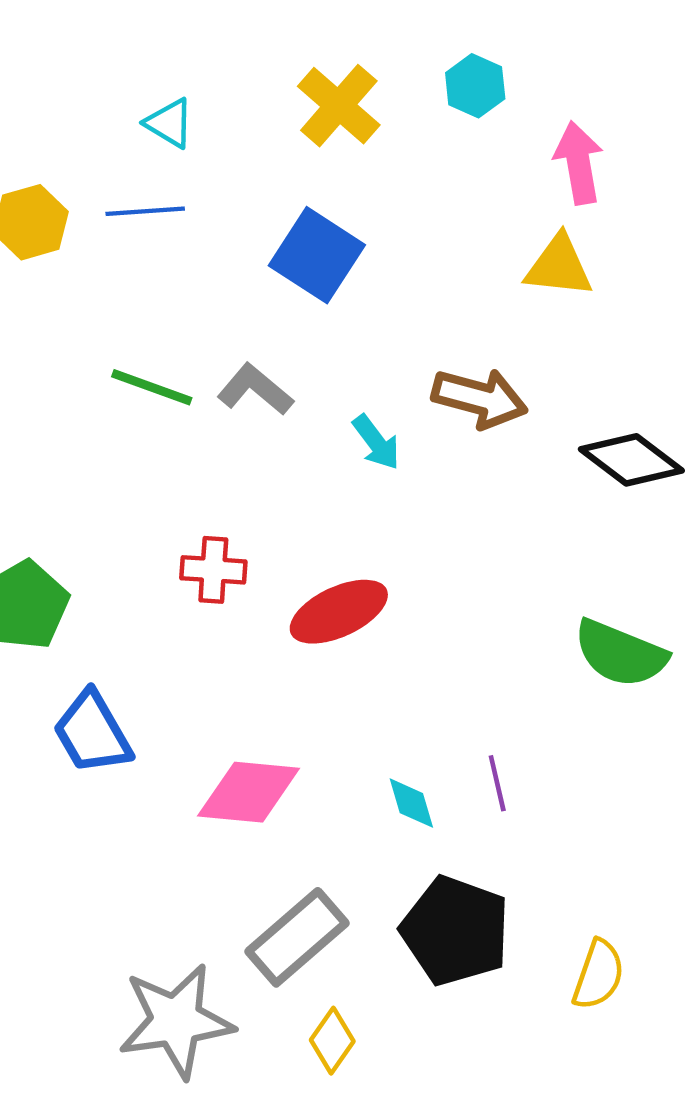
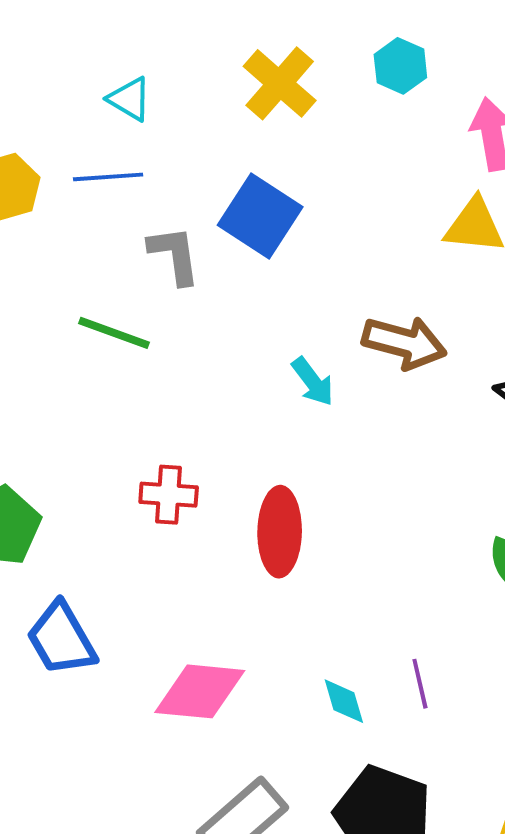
gray L-shape: (255, 389) -> (174, 255), moved, turned 42
red ellipse: (339, 612) -> (280, 532), turned -64

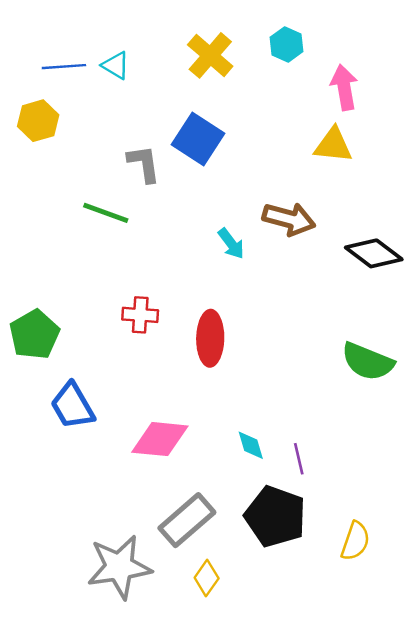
blue line: (108, 177) -> (64, 67), moved
purple line: (420, 684) -> (299, 459), moved

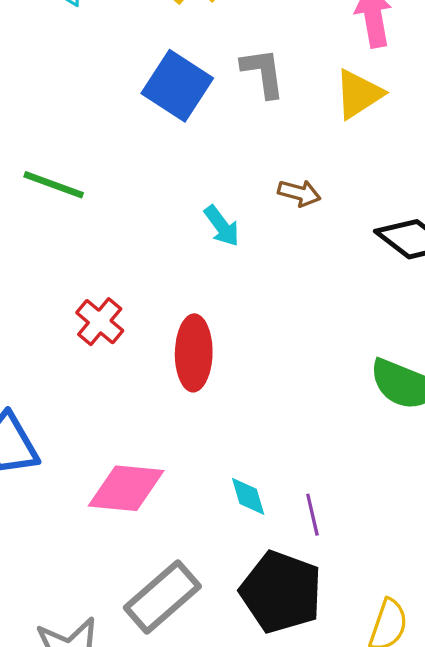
yellow triangle: (333, 145) -> (359, 94), turned -39
gray L-shape: (144, 164) -> (263, 73), moved
brown arrow: (289, 219) -> (299, 193), size x0.6
red cross: (140, 315) -> (100, 322), turned 36

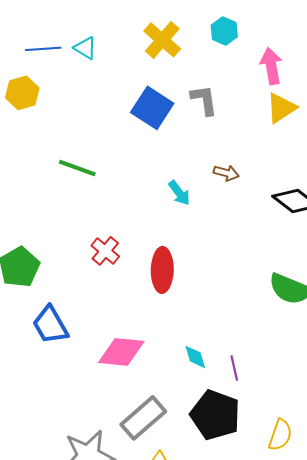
yellow triangle: (359, 94) -> (281, 108), moved

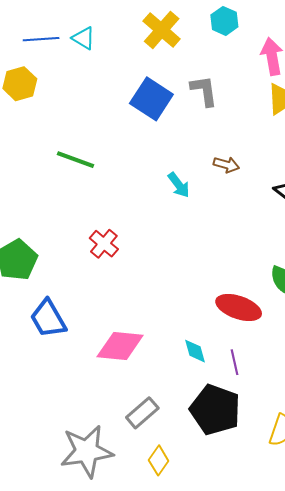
red ellipse: (162, 270) -> (239, 307), moved, turned -72
gray rectangle: (143, 418) -> (142, 413), size x0.7

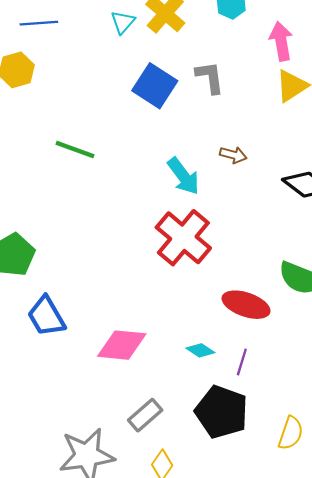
cyan triangle: (84, 38) -> (123, 22), moved, turned 40
cyan arrow: (179, 185) -> (183, 176), size x1.4
red cross: (104, 244) -> (183, 238), moved, size x1.8
cyan diamond: (195, 351) -> (200, 350), turned -40
purple line: (235, 362) -> (242, 362), turned 30

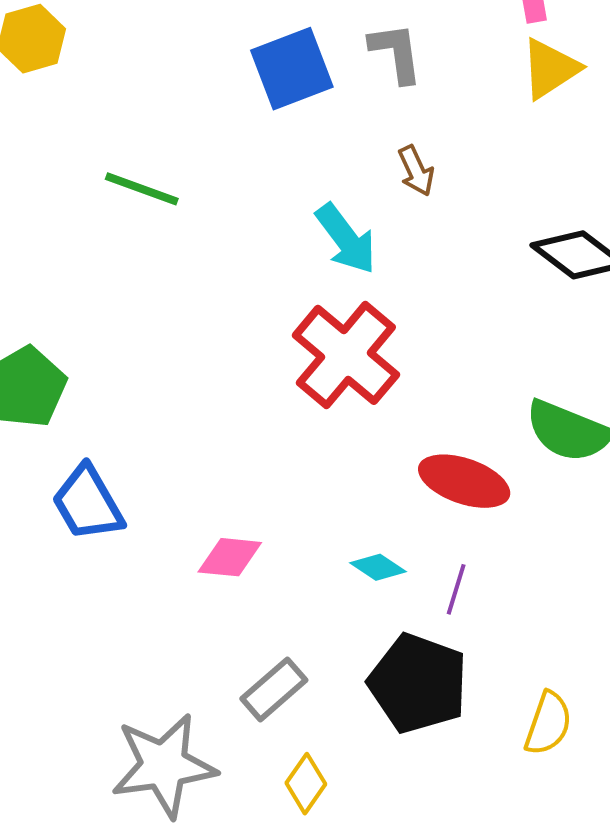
blue square: (155, 86) -> (292, 69), turned 36
brown arrow: (233, 155) -> (416, 171), moved, turned 50
pink diamond: (122, 345) -> (230, 557), size x0.7

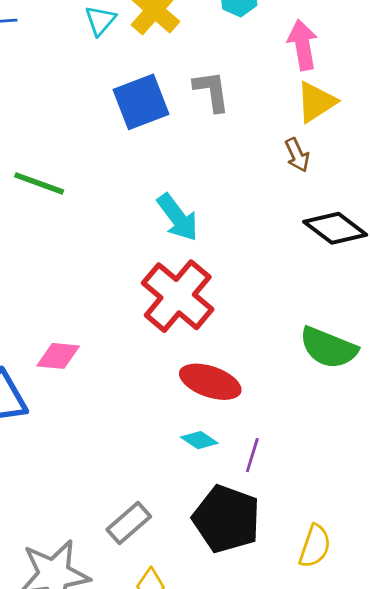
brown arrow: (416, 171) -> (297, 155), moved
red ellipse: (464, 481) -> (210, 382), moved
pink diamond: (230, 557) -> (58, 356), moved

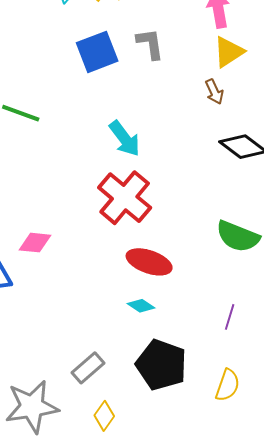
purple line: (252, 455) -> (230, 317), moved

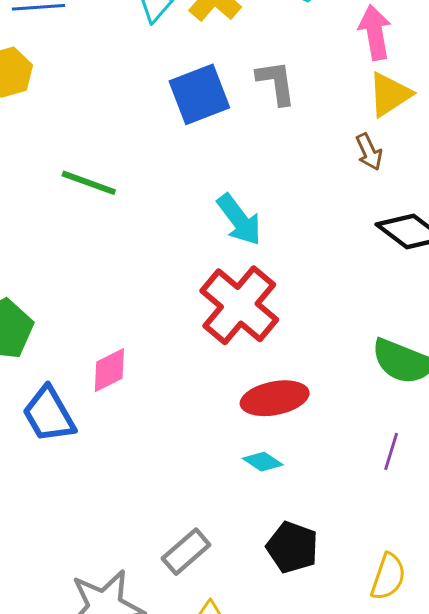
pink diamond: (35, 243) -> (109, 370), turned -32
red ellipse: (149, 262) -> (275, 398), turned -30
purple line: (230, 317) -> (391, 451), moved
black pentagon: (161, 365) -> (292, 547), size x0.7

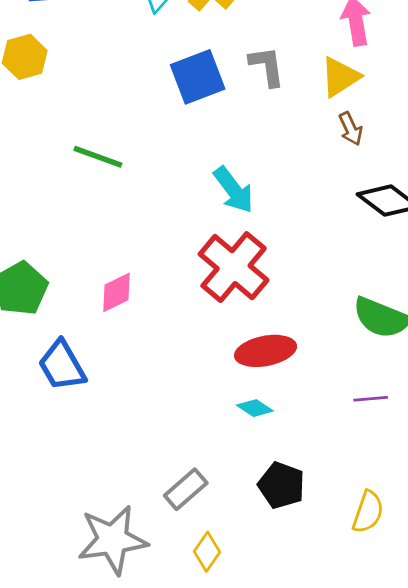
yellow triangle: (390, 94) -> (340, 77), moved
pink diamond: (109, 370) -> (117, 292), moved
purple line: (391, 451) -> (371, 399), turned 68

